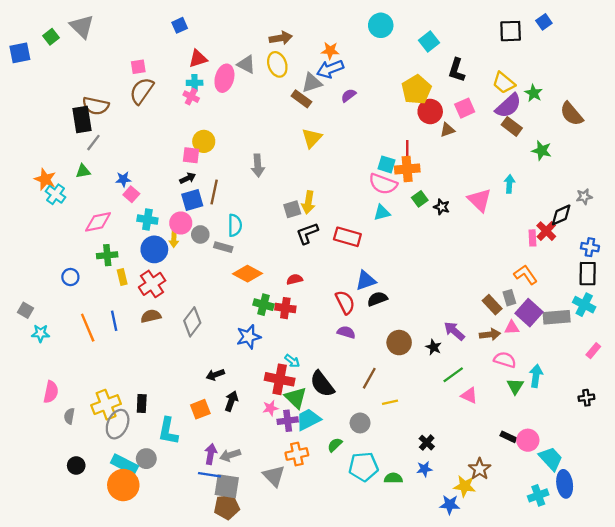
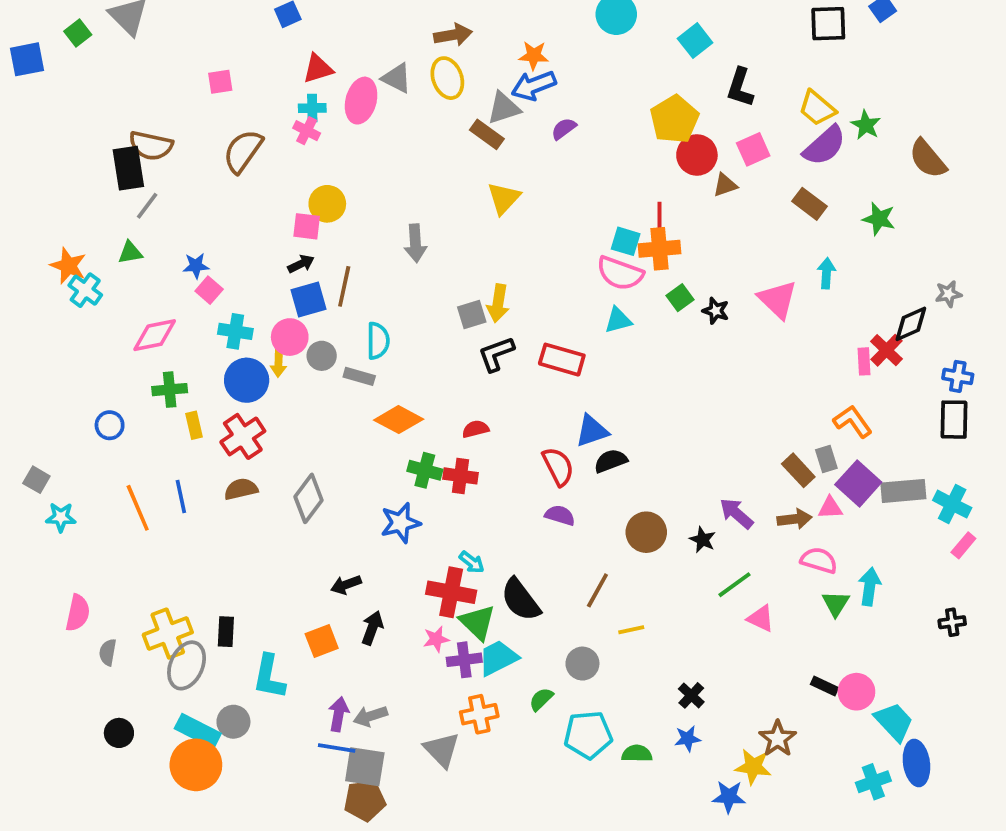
brown semicircle: (142, 91) -> (243, 151), moved
brown rectangle: (512, 126) -> (810, 204), moved
cyan cross: (584, 305) -> (952, 504), moved

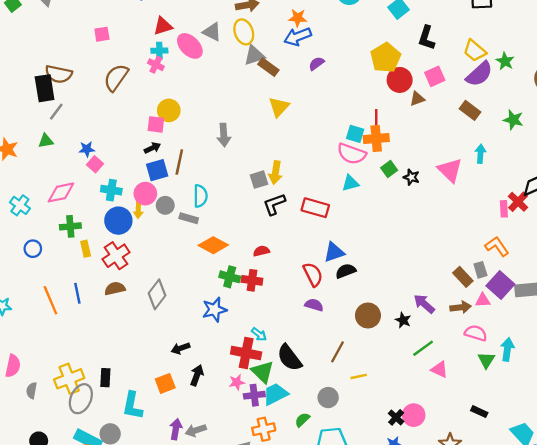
pink ellipse: (361, 101) -> (190, 46), turned -60
gray triangle: (504, 108) -> (254, 55), moved
cyan cross: (85, 290) -> (20, 205), moved
pink circle: (856, 692) -> (414, 415), moved

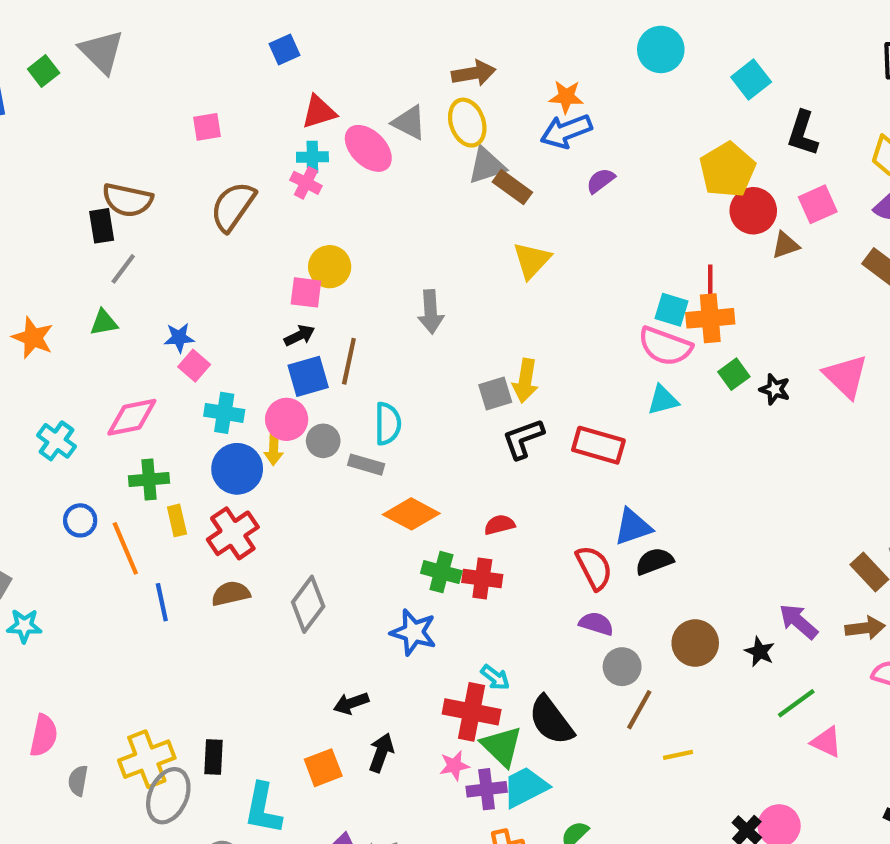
black rectangle: (45, 88) -> (102, 226), size x0.7
orange line: (50, 300) -> (125, 548), moved
blue star: (214, 310) -> (413, 632), turned 30
gray circle: (328, 398) -> (622, 667), moved

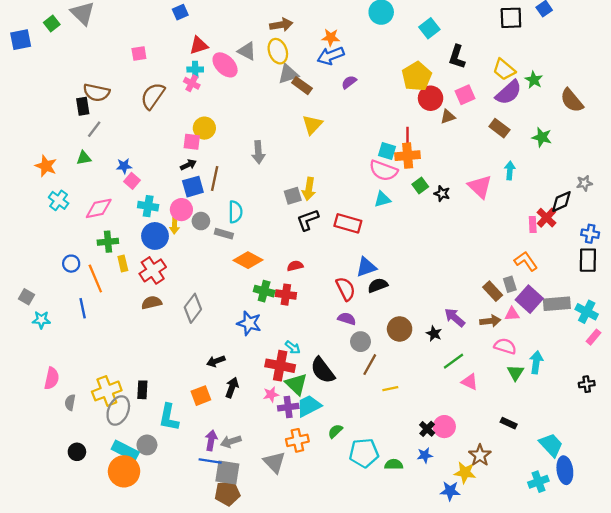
cyan cross: (56, 441) -> (59, 200), moved
blue line: (162, 602) -> (83, 308), moved

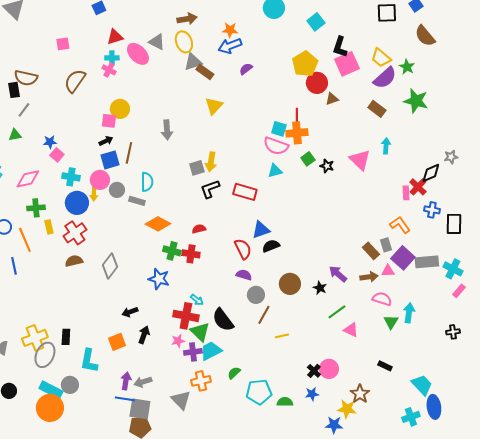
pink square: (465, 95) -> (347, 64), moved, size x1.4
brown semicircle: (572, 101) -> (425, 36), moved
green star: (542, 137) -> (416, 101), moved, size x1.4
blue cross: (590, 234) -> (432, 210), moved

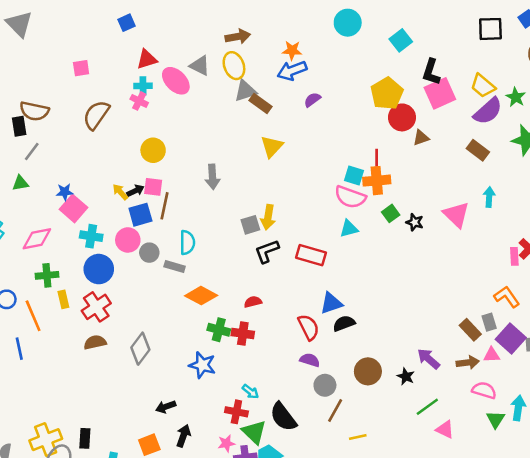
pink square: (109, 121) -> (153, 187), moved
pink square: (57, 155) -> (73, 208), size x1.5
yellow arrow: (94, 194) -> (120, 192), moved, turned 136
red cross: (186, 316) -> (236, 412), size x0.7

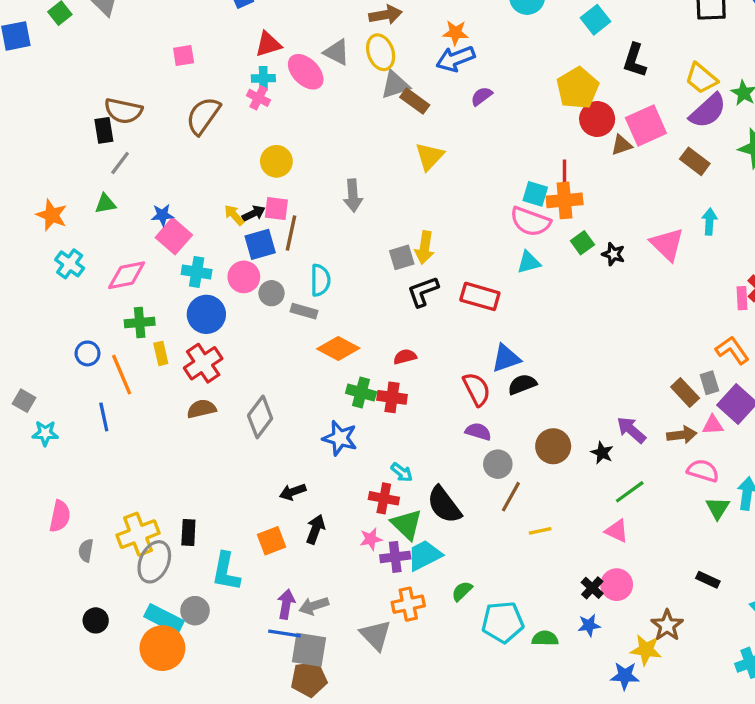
pink square: (440, 93) -> (646, 125), moved
pink triangle: (445, 429) -> (617, 531), moved

